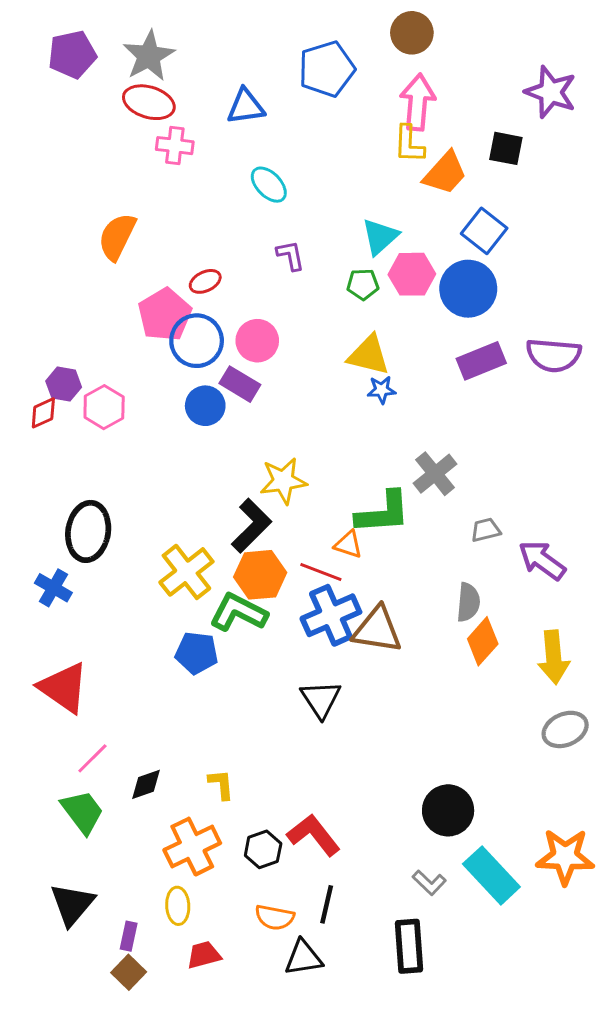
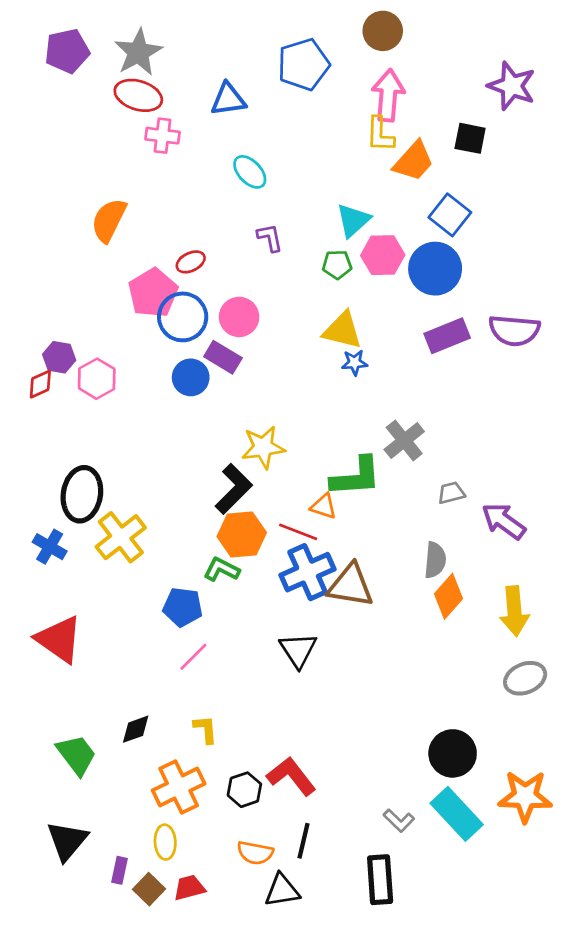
yellow cross: (186, 572) -> (121, 537), moved
green L-shape: (238, 612) -> (222, 569), size x0.7
pink line: (92, 758) -> (193, 657), moved
black circle: (448, 810) -> (453, 753), moved
brown square: (129, 972) -> (149, 889), moved

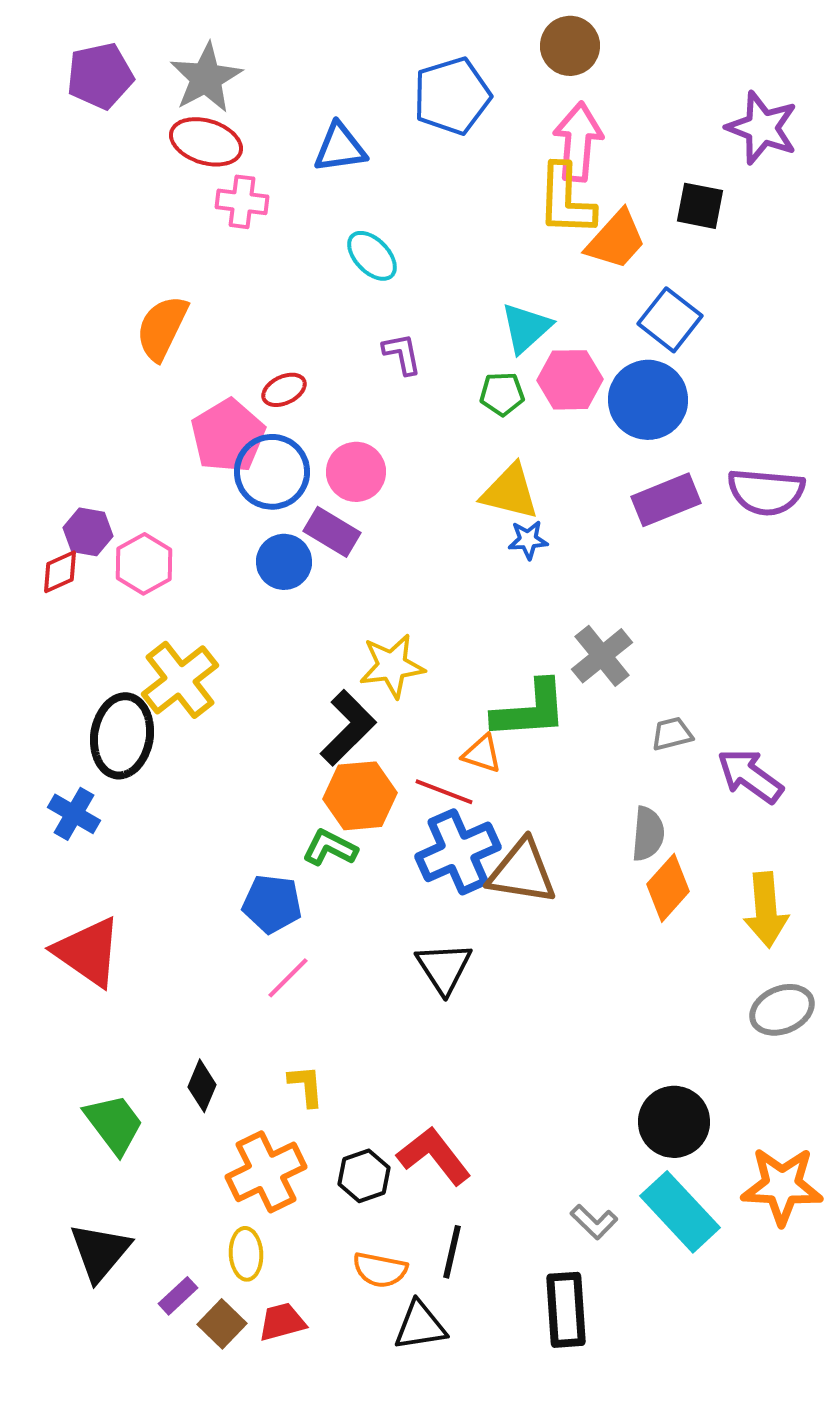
yellow L-shape: (380, 134) -> (566, 200), size x1.4
yellow cross: (121, 537) -> (180, 680), moved
black diamond: (136, 729) -> (202, 1086), turned -48
purple rectangle: (119, 870) -> (178, 1296), turned 35

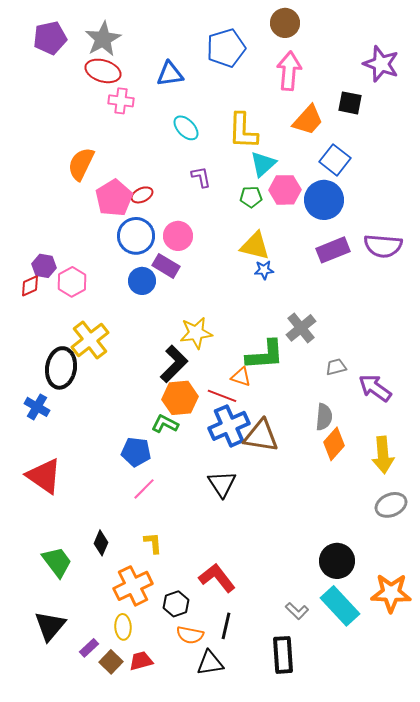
yellow L-shape: (566, 200) -> (243, 131), moved
pink pentagon: (228, 436) -> (114, 198), moved
black hexagon: (364, 1176) -> (176, 604), moved

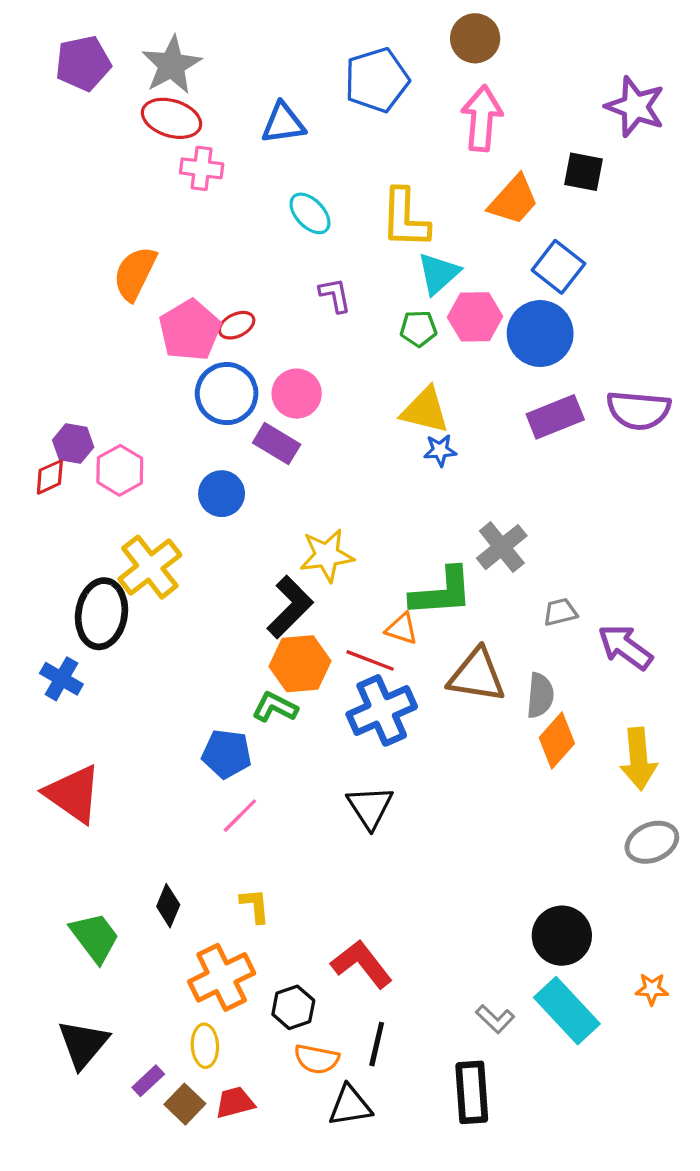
blue circle: (142, 281) -> (222, 494), moved
brown triangle: (261, 436) -> (477, 675), moved
orange star: (391, 593) -> (652, 989), size x0.5

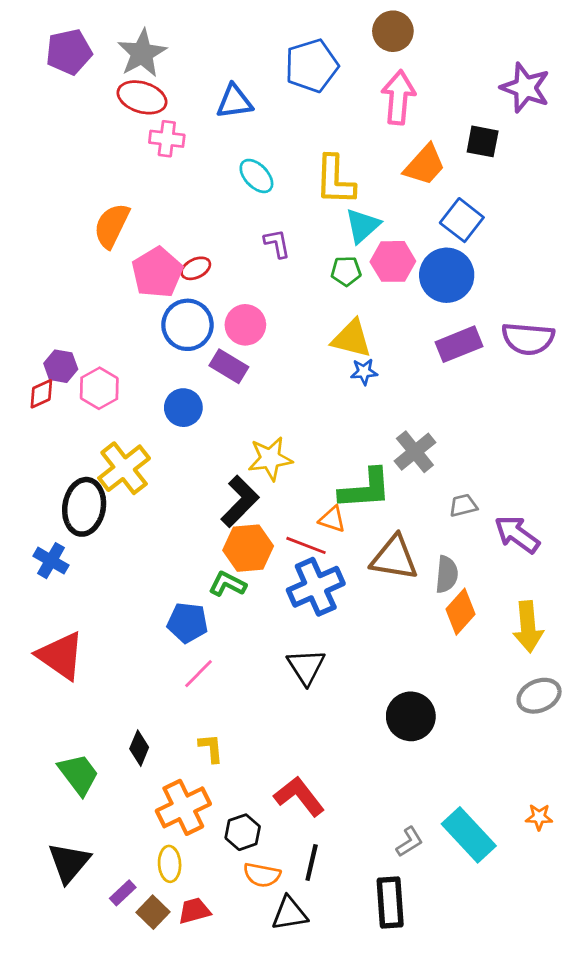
black circle: (562, 936) -> (411, 716), moved
gray L-shape: (495, 1019) -> (409, 842), turned -76

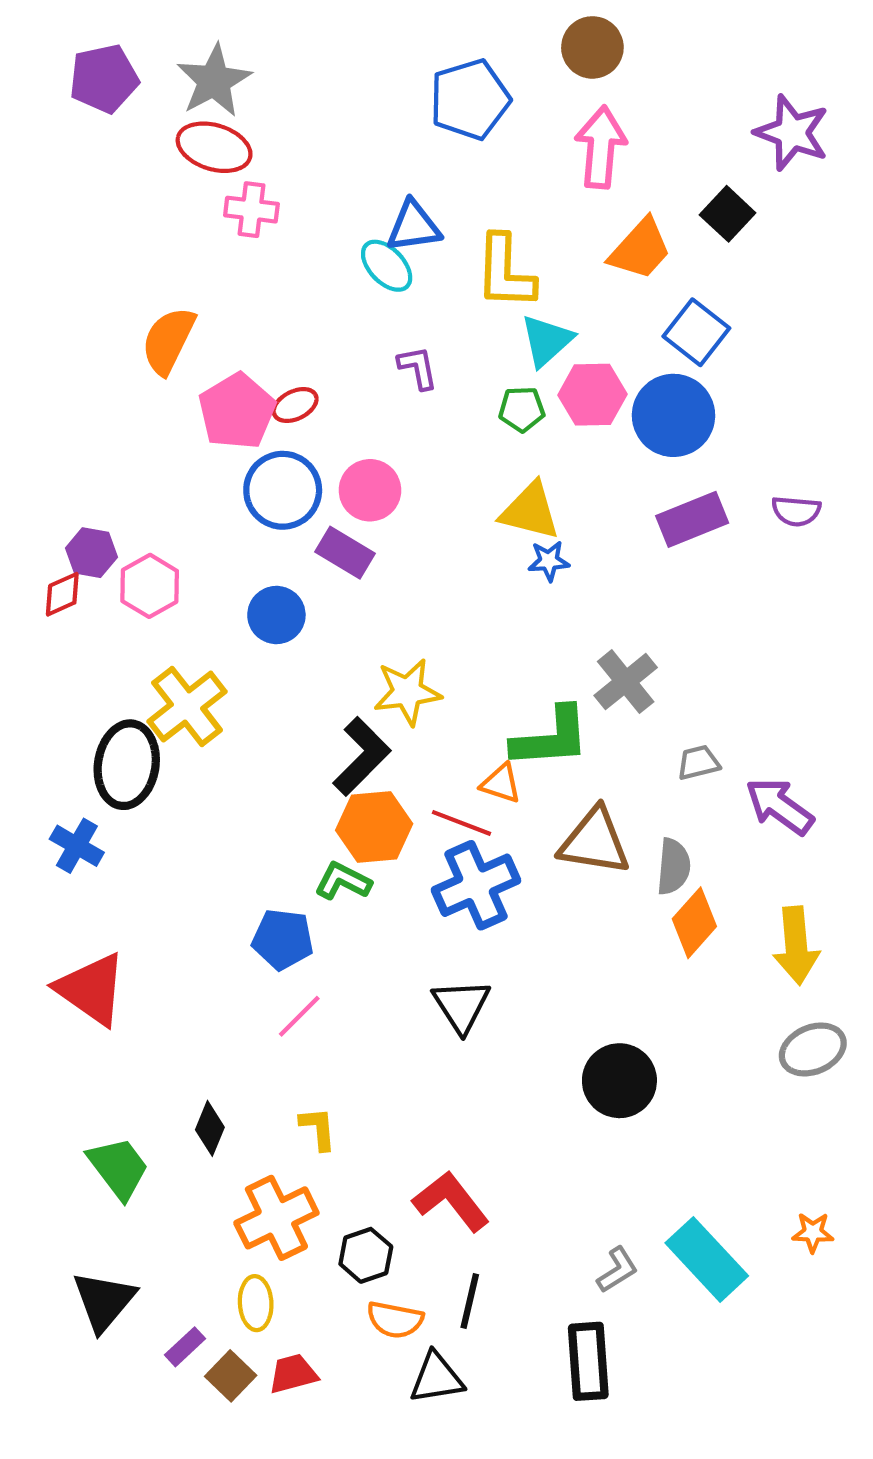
blue triangle: (234, 102) -> (414, 226), moved
black square: (483, 141) -> (728, 214), turned 32
purple semicircle: (528, 339) -> (796, 511), size x0.6

